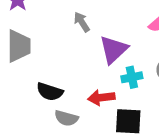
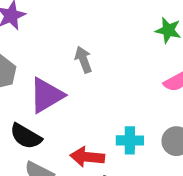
purple triangle: (114, 50) -> (46, 95), moved

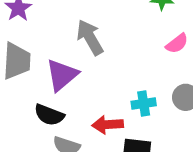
gray arrow: (83, 60) -> (90, 37), size x1.5

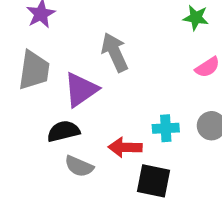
black semicircle: (49, 115) -> (63, 131), turned 140

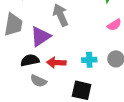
red arrow: (125, 147) -> (56, 63), moved

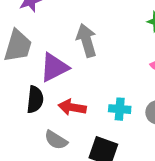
black semicircle: (30, 60) -> (35, 100), turned 102
gray semicircle: (38, 81) -> (56, 140), moved

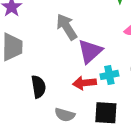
purple triangle: (54, 67) -> (90, 51), moved
red arrow: (72, 107) -> (84, 83), moved

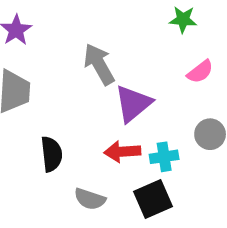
cyan cross: (109, 75) -> (164, 157), moved
black square: (106, 113) -> (153, 199), turned -30

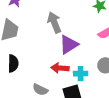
black semicircle: (51, 154) -> (13, 63), moved

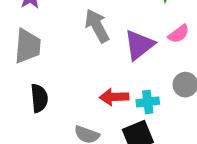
purple triangle: (69, 45) -> (139, 45), moved

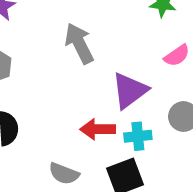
purple triangle: (139, 45) -> (130, 91), moved

